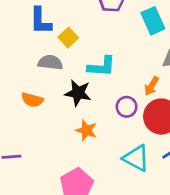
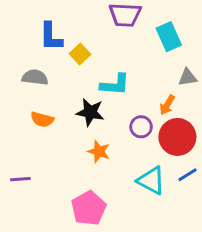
gray semicircle: (50, 62) -> (35, 77), moved

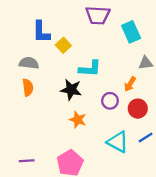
orange semicircle: (42, 120) -> (28, 87), moved, turned -112
red circle: (177, 137) -> (138, 109), size x0.7
purple line: (20, 179) -> (27, 161), moved

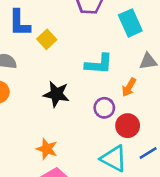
cyan L-shape: (90, 69) -> (99, 64), moved
red circle: (138, 109) -> (128, 126), moved
orange star: (78, 120) -> (47, 149), moved

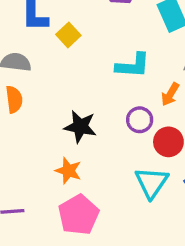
black star: (56, 94) -> (80, 127), moved
cyan triangle: (114, 158) -> (151, 183), turned 36

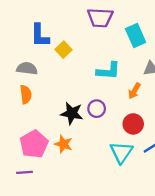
purple circle: (140, 120) -> (97, 109), moved
pink pentagon: (79, 215) -> (34, 144), moved

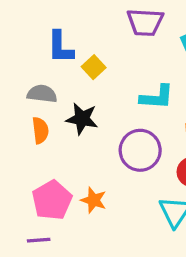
purple circle: (97, 109) -> (140, 150), size x1.6
black star: (72, 113) -> (82, 119), moved

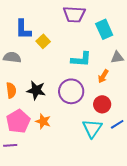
black star: (82, 119) -> (36, 90), moved
orange semicircle: (40, 130) -> (11, 90), moved

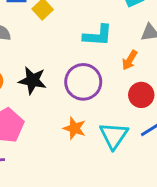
red circle: (102, 104) -> (141, 95), moved
orange star: (43, 121) -> (75, 128), moved

